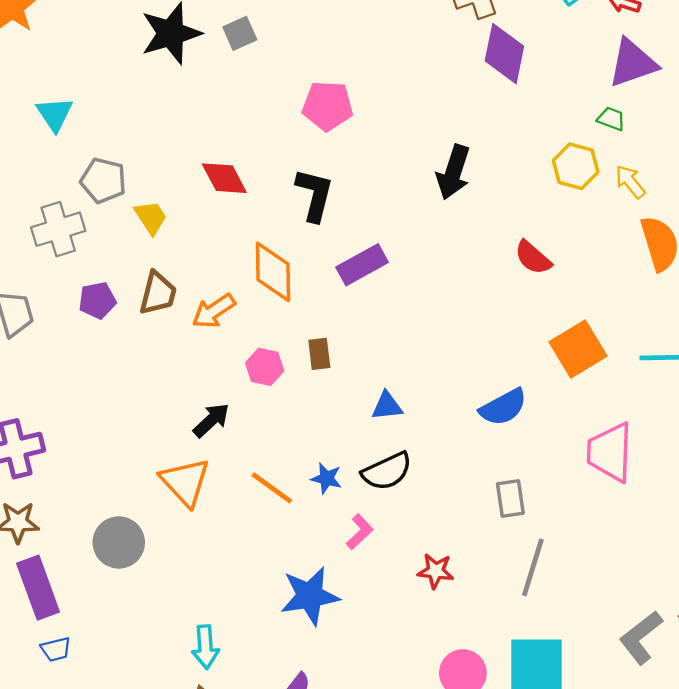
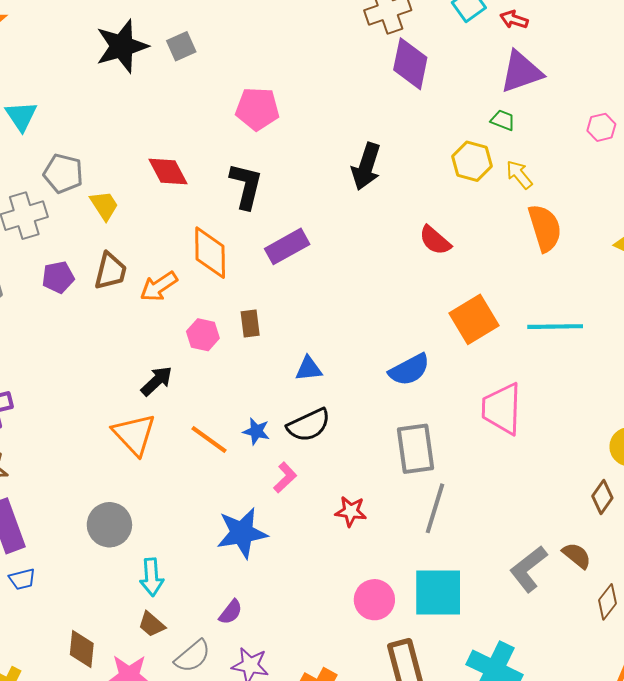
gray rectangle: (510, 499) -> (415, 449), size x1.5
gray circle: (119, 542) -> (109, 525), moved

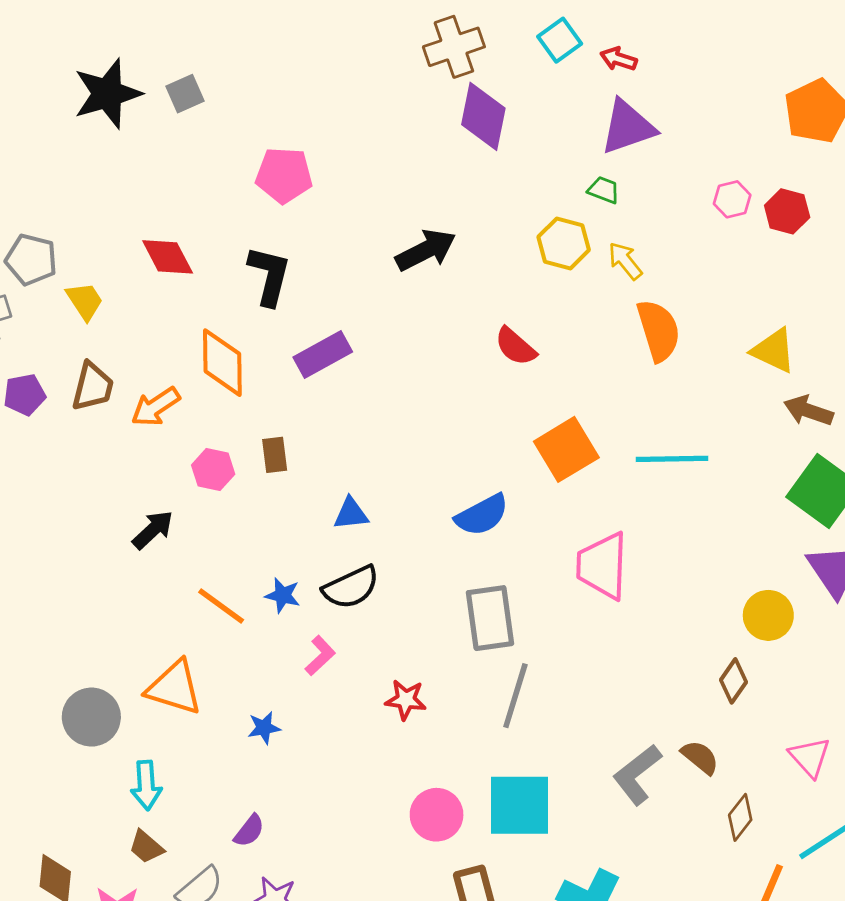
black arrow: (366, 166) -> (426, 250), turned -135
orange triangle: (134, 434) -> (174, 688), moved, turned -30
blue star: (242, 533) -> (264, 728), size x0.5

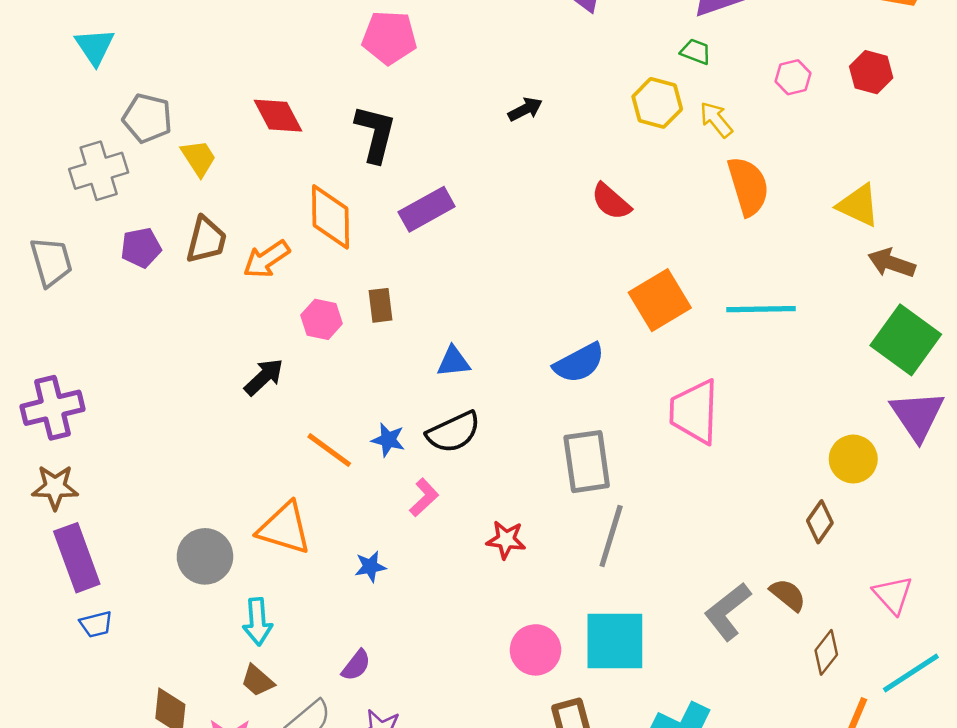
pink hexagon: (732, 199) -> (793, 77), moved
black arrow: (426, 250) -> (525, 109), size x0.6

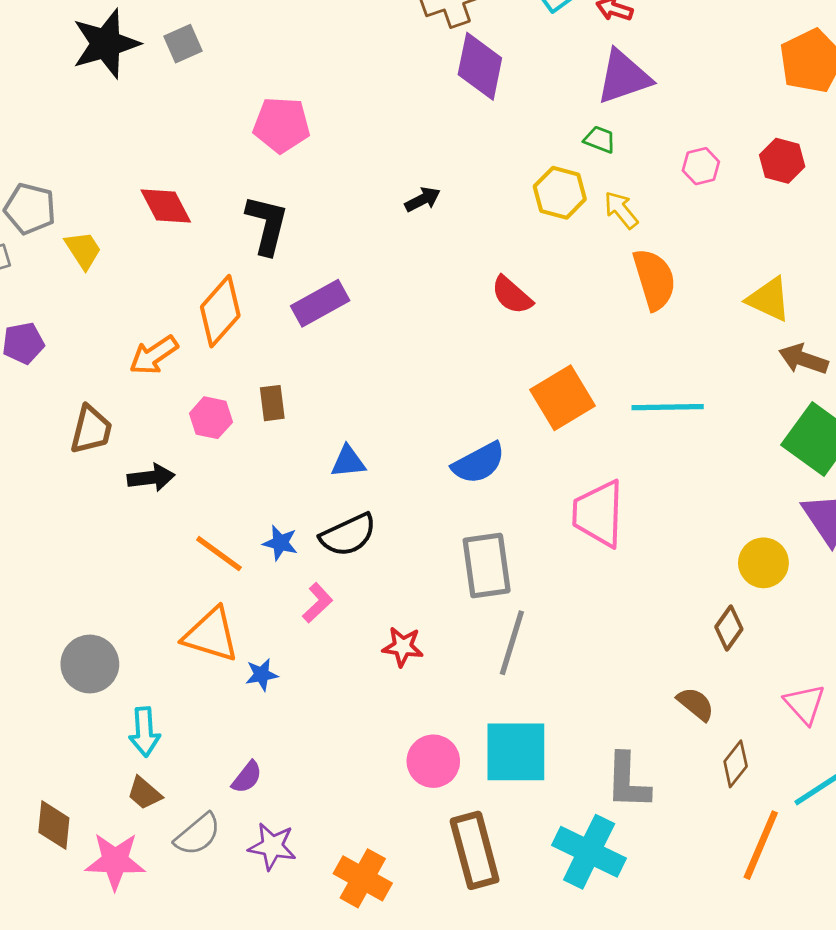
orange diamond: (331, 217) -> (220, 311), turned 42
brown trapezoid: (206, 240) -> (91, 430), moved
black arrow: (264, 377) -> (151, 478), turned 36
orange triangle: (284, 528) -> (211, 635), moved
gray L-shape: (728, 611) -> (628, 781), moved, turned -50

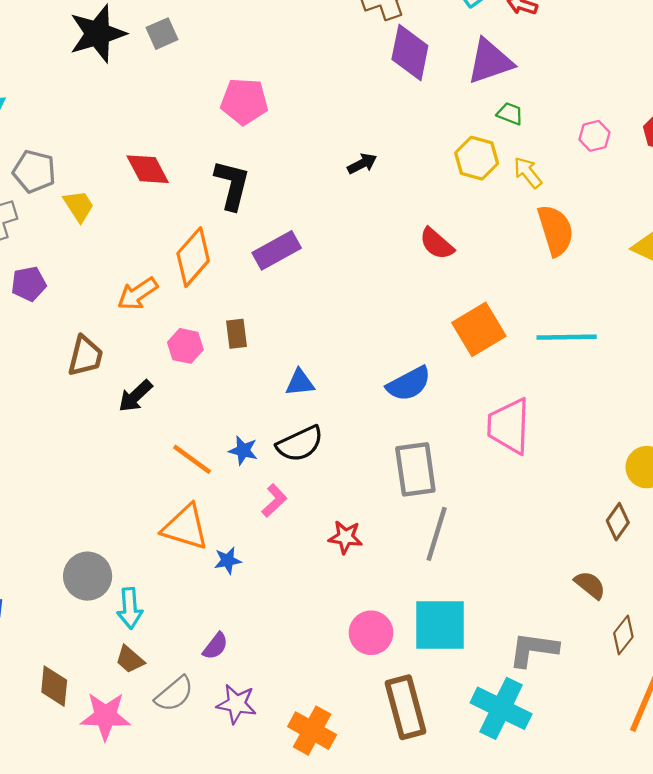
purple triangle: (624, 77) -> (490, 61), moved
black arrow: (151, 478) -> (135, 396), turned 144
gray circle: (90, 664) -> (88, 576), moved
gray L-shape: (628, 781) -> (533, 649), turned 96

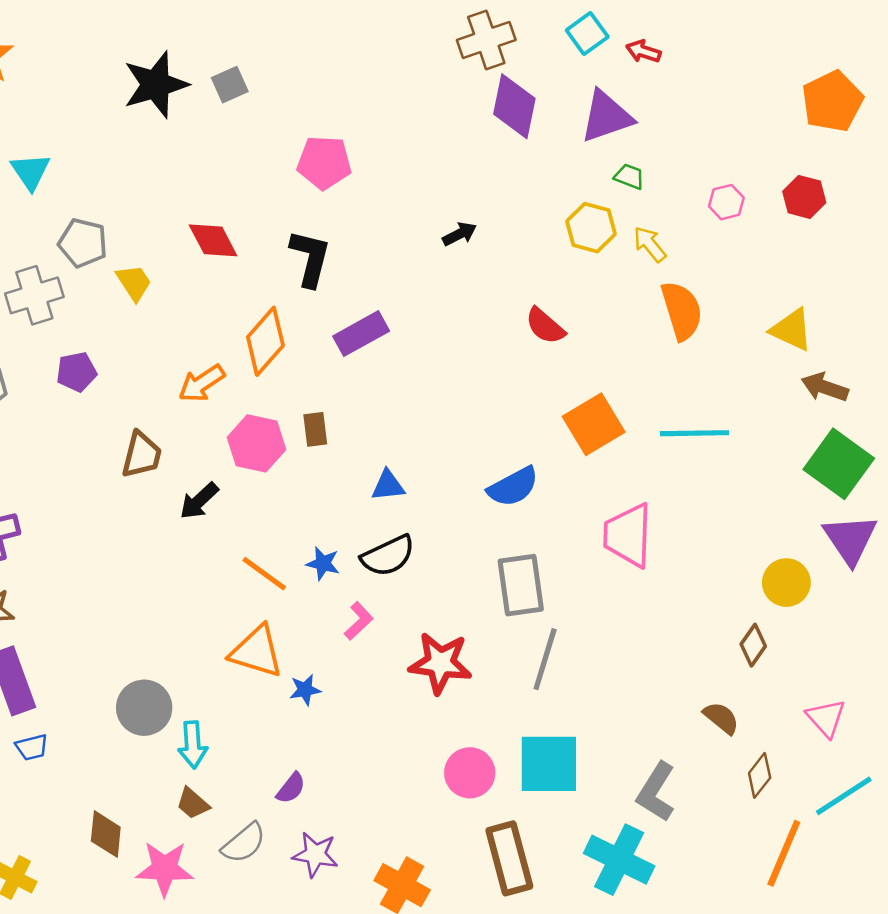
pink hexagon: (185, 346) -> (257, 443), size x1.4
red star: (345, 537) -> (440, 663), size x1.6
gray L-shape: (533, 649) -> (656, 792), turned -66

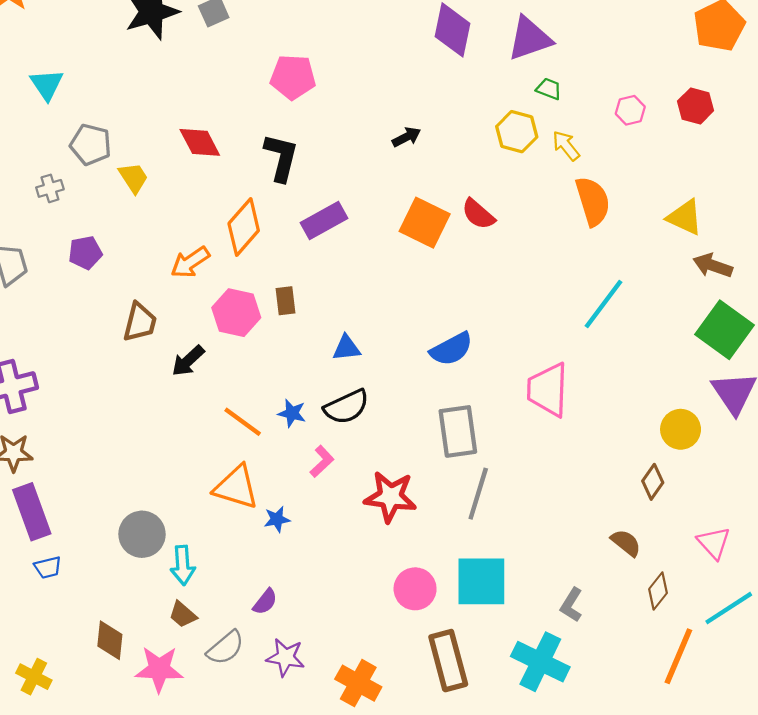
gray cross: (34, 295) -> (50, 188), size x0.6
orange square: (594, 424) -> (425, 223), moved, turned -33
cyan line: (694, 433) -> (603, 304), turned -52
gray L-shape: (656, 792) -> (571, 605), size x0.7

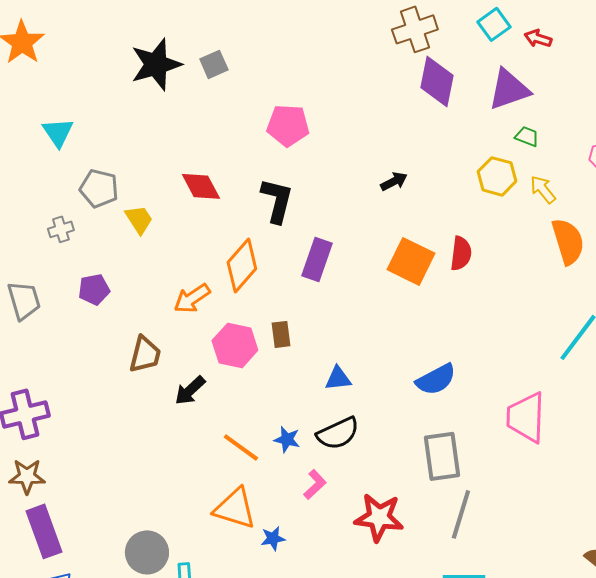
red semicircle: (478, 214) -> (461, 253), turned -124
purple rectangle: (324, 221) -> (317, 259), turned -42

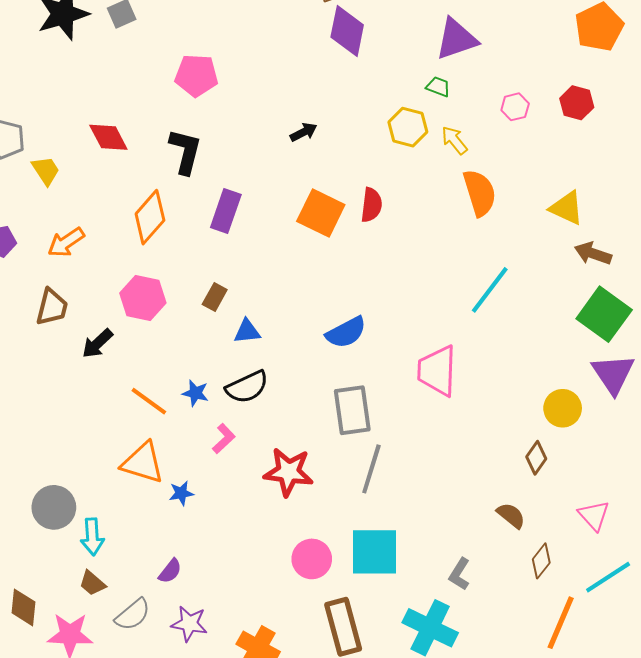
purple triangle: (509, 89) -> (456, 39), moved
orange arrow: (192, 298) -> (66, 242), moved
brown rectangle: (281, 334) -> (215, 297), moved, turned 36

